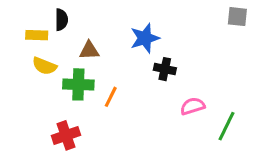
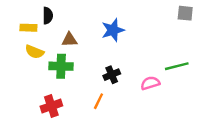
black cross: (165, 69) -> (112, 75), moved, turned -35
orange line: (111, 97) -> (98, 101), moved
green line: (227, 126) -> (177, 66), moved, turned 50

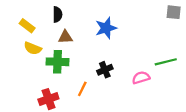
black semicircle: (48, 16) -> (57, 14), moved
yellow rectangle: (28, 28) -> (27, 26), turned 35
orange line: (98, 101) -> (82, 89), moved

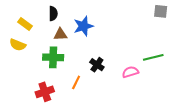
blue star: (106, 28) -> (83, 26), moved
yellow semicircle: (33, 48) -> (18, 45), moved
black cross: (105, 70) -> (97, 65), turned -32

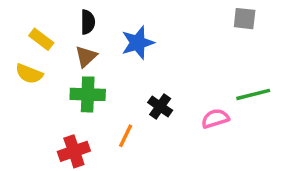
gray square: (161, 11) -> (245, 19), moved
brown triangle: (60, 34) -> (86, 56), moved, turned -40

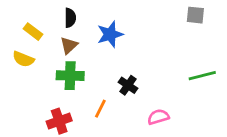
pink semicircle: (215, 119) -> (158, 117), moved

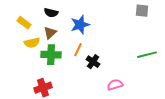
black semicircle: (70, 18) -> (51, 13), turned 104
yellow semicircle: (23, 59) -> (32, 43), moved, turned -35
orange line: (100, 109) -> (78, 50), moved

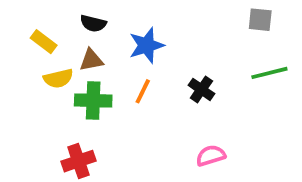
brown triangle: (50, 33) -> (91, 60), turned 32
green line: (147, 55) -> (269, 73), moved
black cross: (93, 62) -> (201, 89), moved

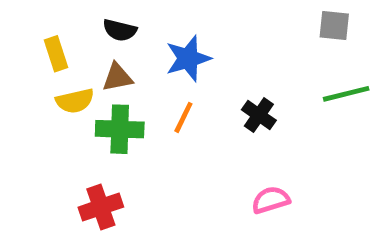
yellow rectangle: (44, 42) -> (56, 54), turned 35

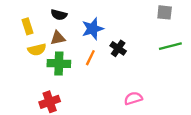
black cross: (259, 115) -> (118, 48), moved

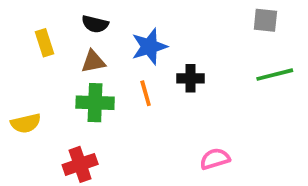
black cross: (118, 48) -> (191, 78), turned -35
yellow semicircle: (37, 50) -> (26, 123), moved
orange line: (90, 58) -> (146, 93), turned -42

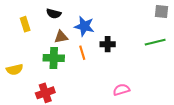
gray square: (265, 20) -> (162, 11), moved
blue star: (149, 47) -> (84, 26), turned 30
brown triangle: (93, 61) -> (61, 37), moved

